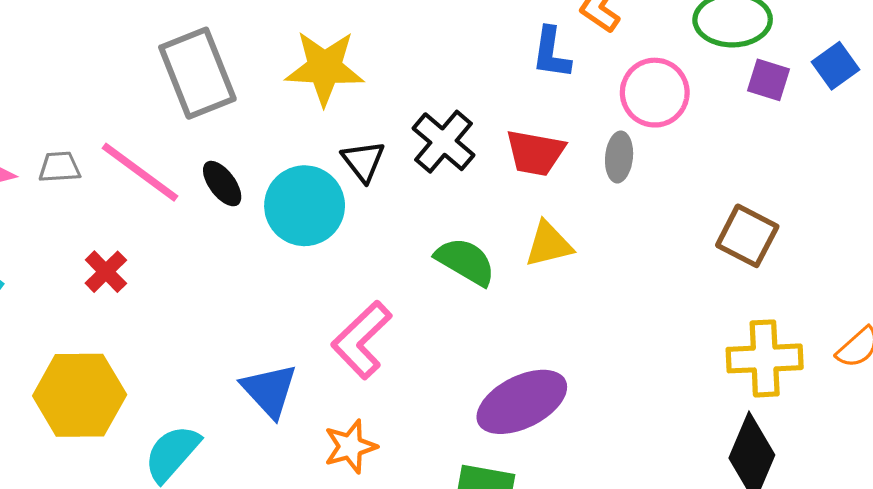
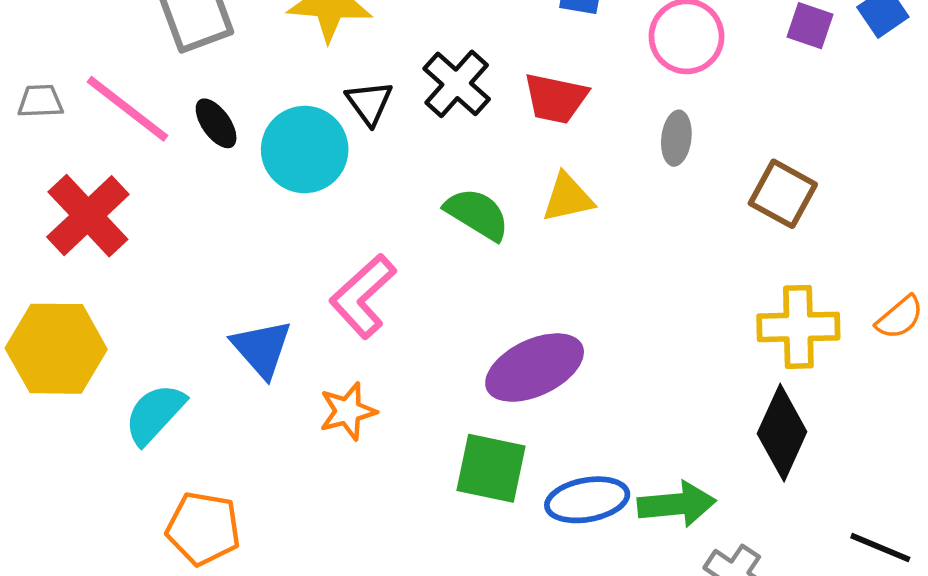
gray ellipse: (619, 157) -> (676, 138), moved
red cross: (106, 272) -> (88, 216), size x1.8

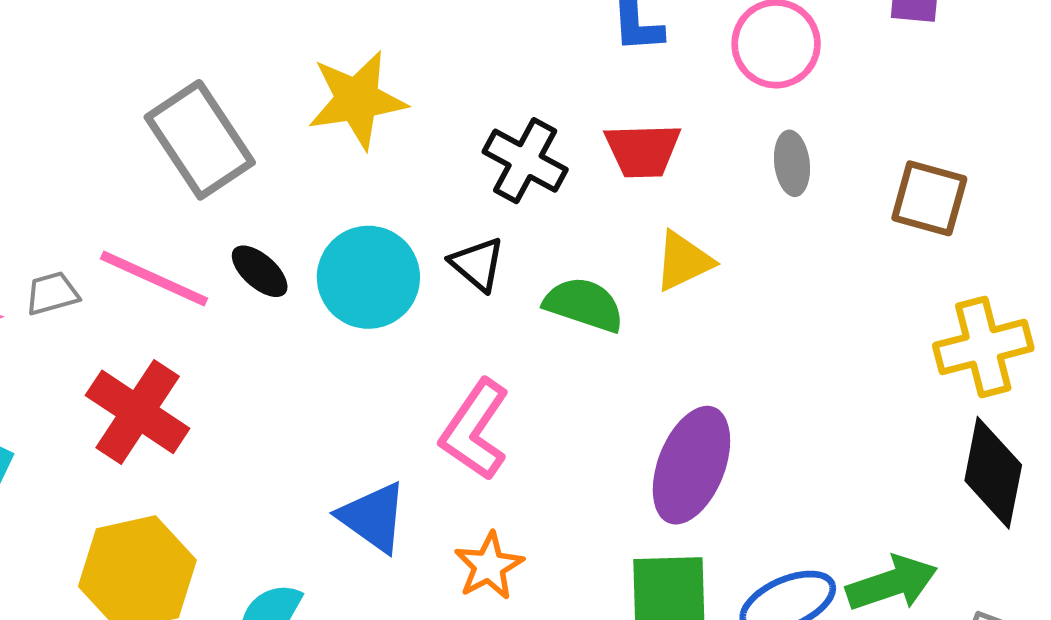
black triangle: (369, 103) -> (477, 264), moved
purple ellipse: (535, 368) -> (691, 465), turned -30

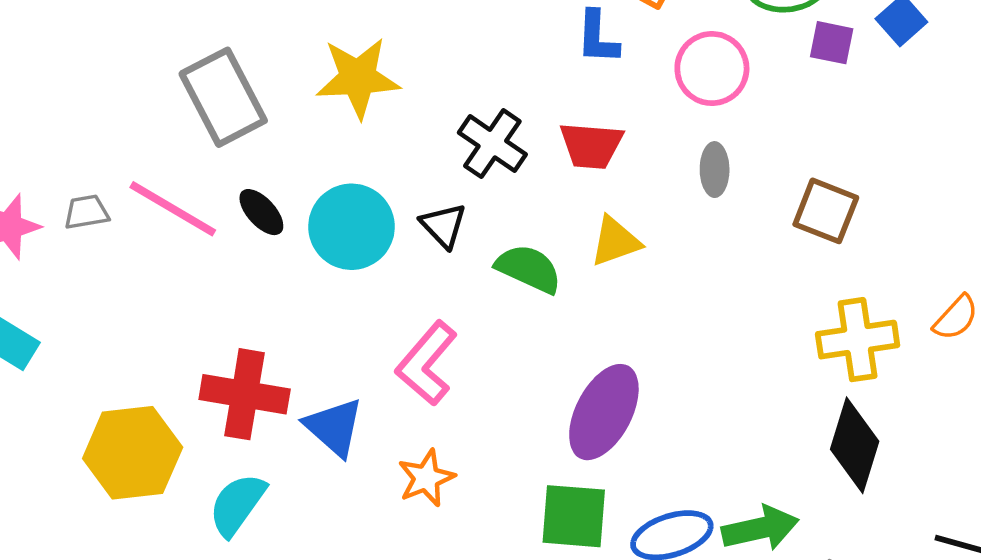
red cross: (138, 412) -> (245, 394), moved, turned -30

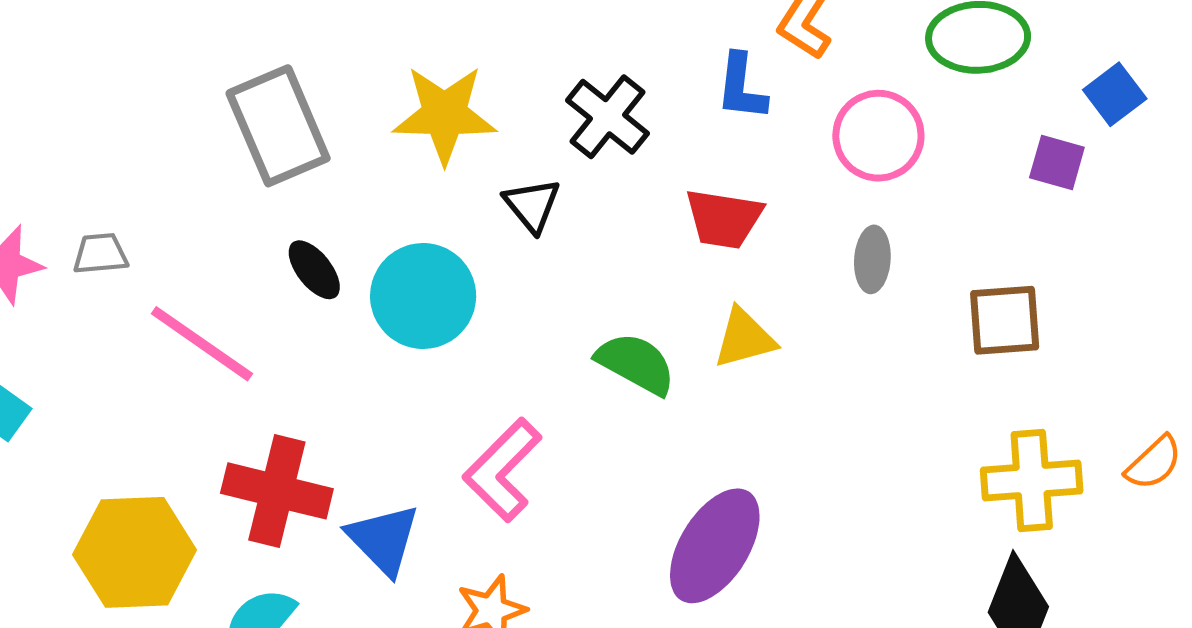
purple square: (832, 43) -> (1057, 162), moved
black cross: (492, 144) -> (608, 117), moved
pink line: (173, 209) -> (202, 344), moved
brown square: (826, 211) -> (1005, 320), turned -30
black triangle: (443, 225) -> (532, 205), moved

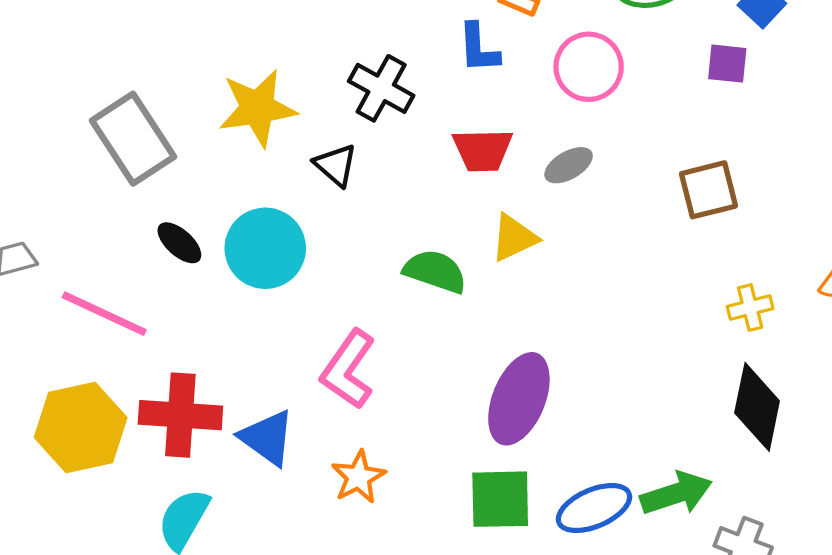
gray ellipse: (872, 259) -> (569, 165), moved, turned 66
yellow cross: (1032, 480) -> (750, 308), size x0.6
yellow hexagon: (135, 552) -> (81, 428), moved

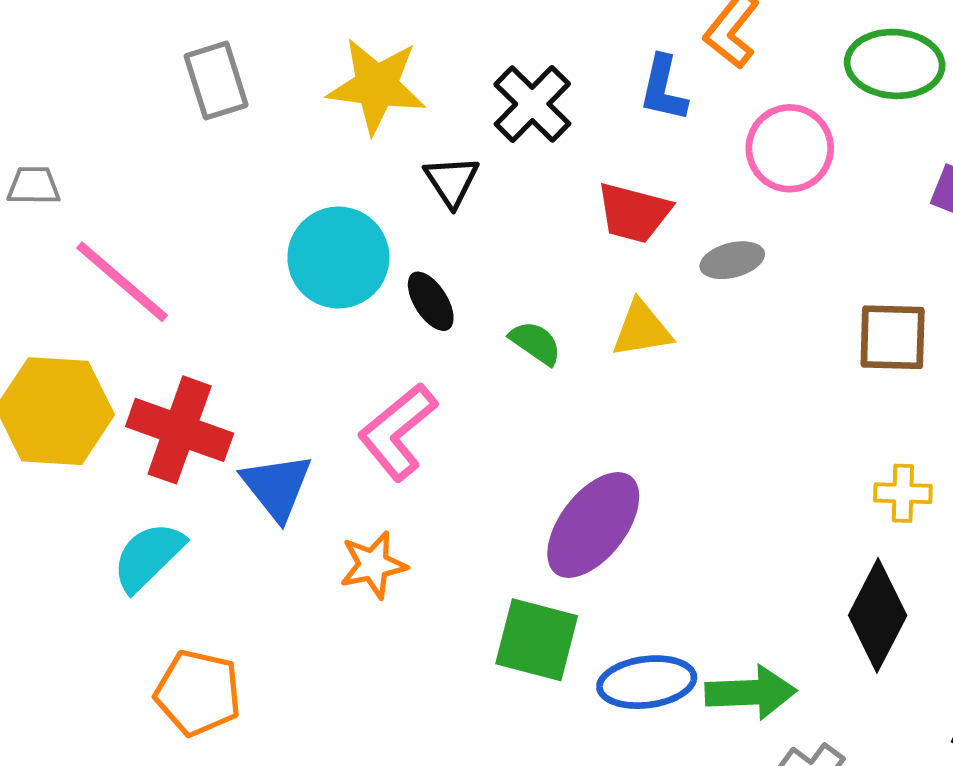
gray rectangle: (133, 139) -> (216, 81), size x0.7
black ellipse: (179, 243) -> (431, 301), moved
green semicircle: (435, 271) -> (535, 343), size x0.7

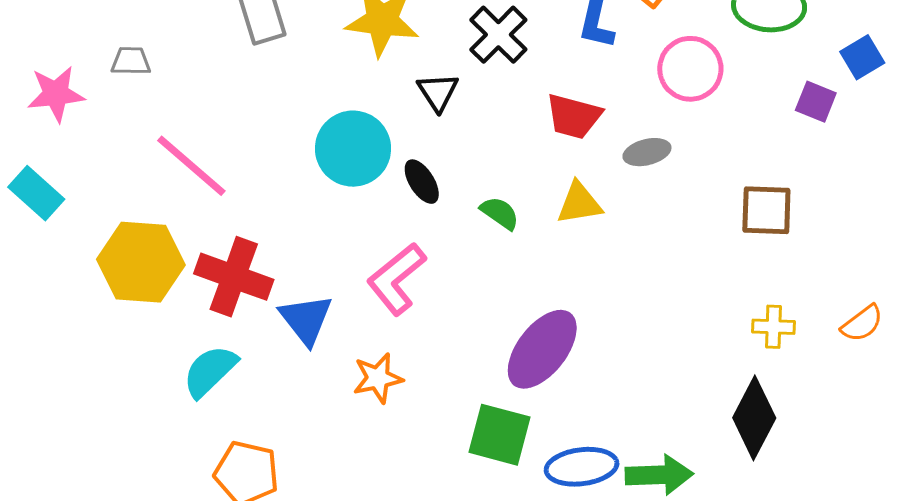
gray trapezoid: (34, 186) -> (131, 61), moved

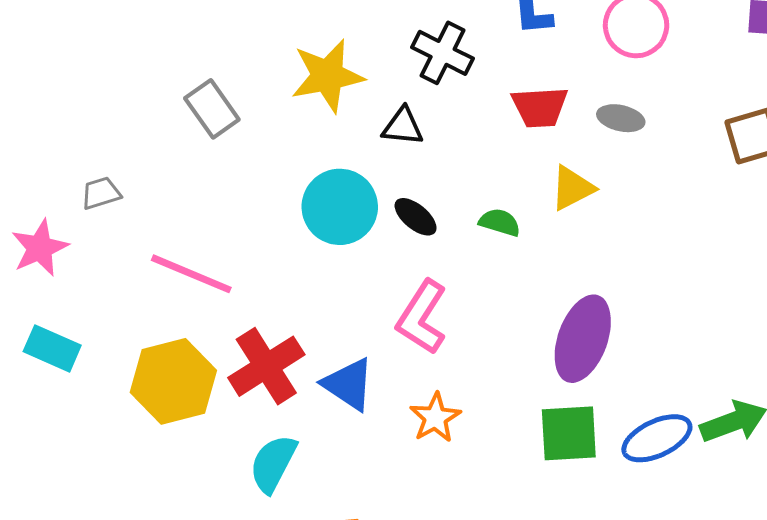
black triangle: (438, 92) -> (403, 126), turned -33
gray ellipse: (647, 152) -> (621, 118), turned 45
red cross: (234, 277) -> (266, 366), turned -34

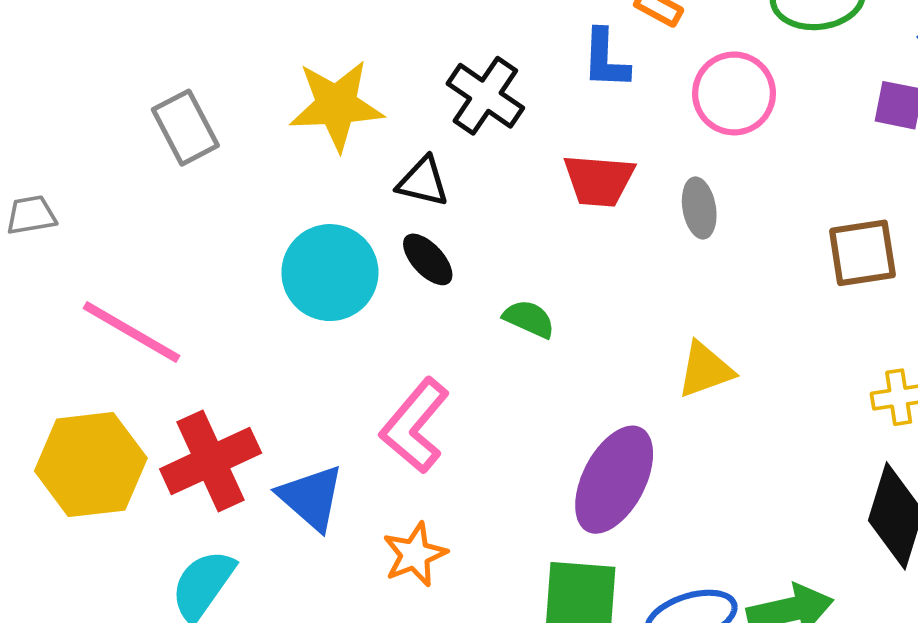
gray ellipse: (621, 118) -> (699, 208), turned 60
yellow triangle: (572, 188) -> (705, 370), moved
black ellipse: (416, 217) -> (428, 259), moved

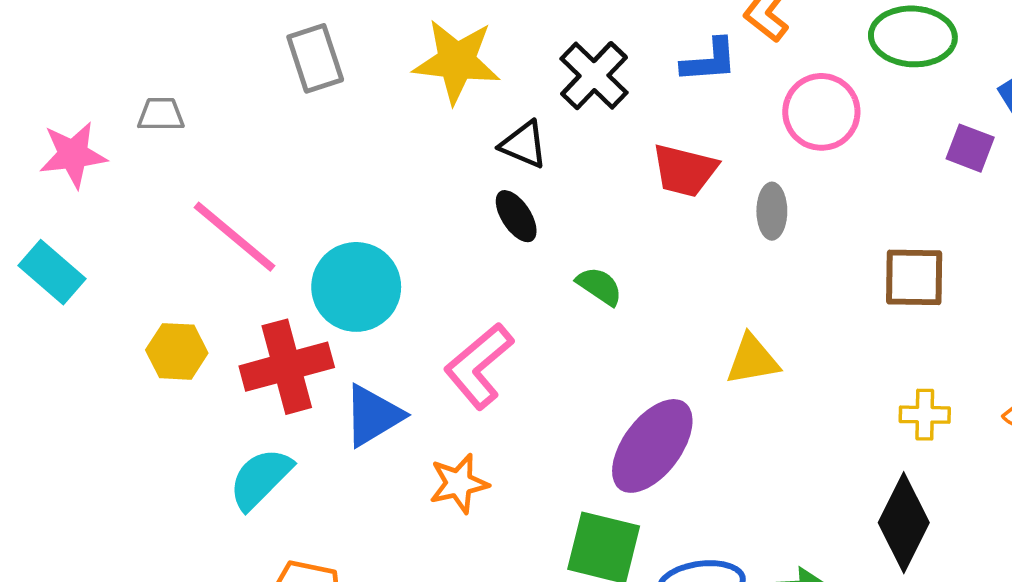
blue L-shape: (605, 59) -> (709, 61), turned -106
cyan circle: (330, 273) -> (356, 287), moved
yellow hexagon: (91, 465) -> (177, 351), size x0.6
blue triangle: (311, 498) -> (373, 416), turned 38

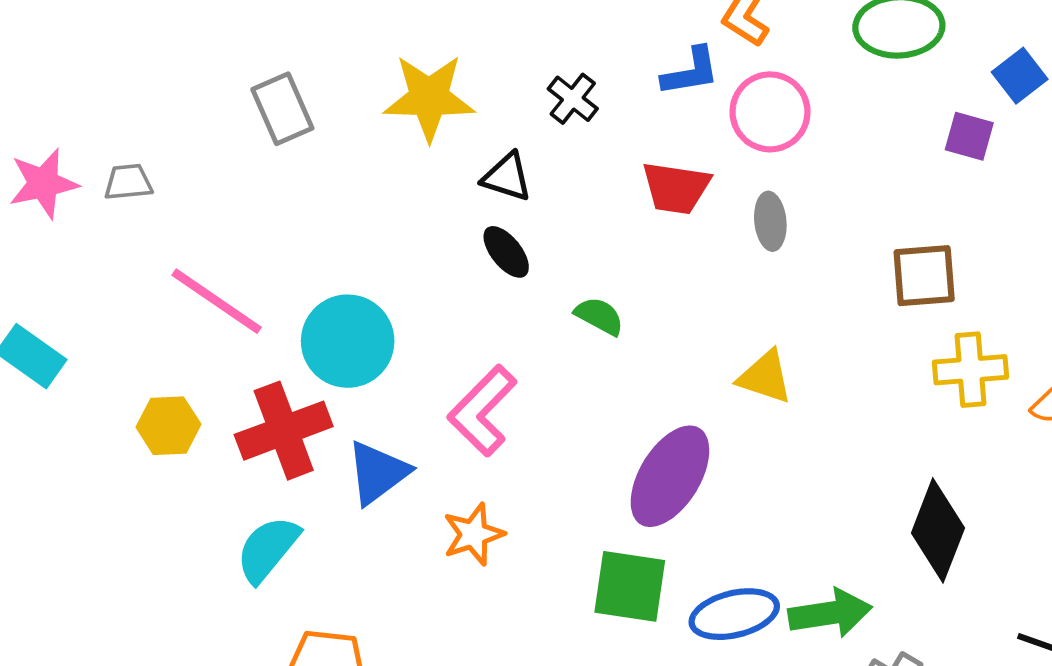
black cross: (594, 76) -> (573, 99), size x0.7
pink circle: (821, 112) -> (770, 112), moved
pink star: (73, 155) -> (43, 183), moved
yellow triangle: (752, 360) -> (765, 377), turned 34
yellow cross: (925, 415) -> (970, 370), moved, size x1.4

